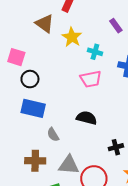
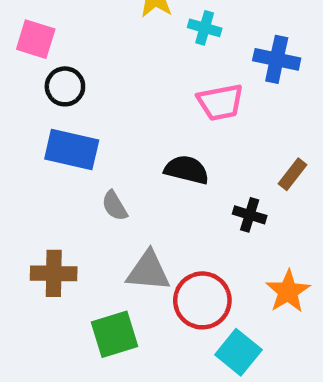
pink trapezoid: (91, 79) -> (220, 102), moved
black cross: (116, 147) -> (250, 215), moved, turned 32
brown cross: (35, 161) -> (54, 273), moved

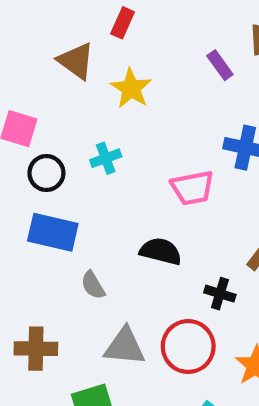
cyan cross: (205, 28) -> (106, 158), moved, turned -36
red circle: (202, 300) -> (188, 347), moved

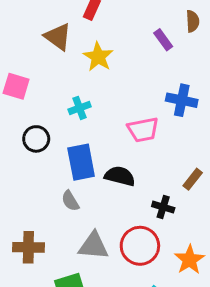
black circle: (46, 173) -> (36, 139), moved
blue rectangle: (53, 232) -> (81, 162), moved, turned 66

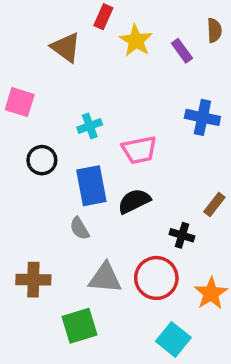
yellow star: (98, 57) -> (136, 41), moved
pink trapezoid: (143, 130) -> (139, 150), moved
black semicircle: (120, 176) -> (134, 201), turned -40

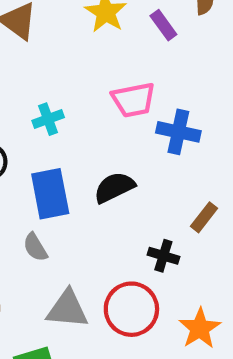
blue cross: (202, 117) -> (178, 132), moved
pink trapezoid: (139, 150) -> (134, 100), moved
black semicircle: (134, 201) -> (114, 187), moved

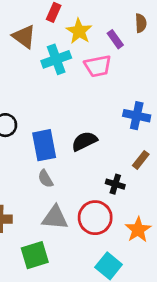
pink trapezoid: (134, 100) -> (98, 66), moved
cyan cross: (48, 119) -> (56, 59), moved, size x1.5
blue cross: (178, 132) -> (137, 116), moved
gray semicircle: (35, 247) -> (46, 179), moved

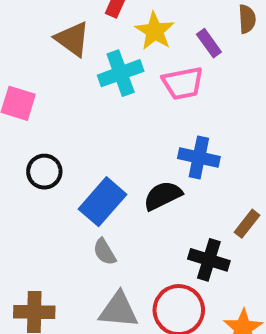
blue cross: (137, 116) -> (199, 157), moved
blue rectangle: (44, 145) -> (103, 202), turned 52
black cross: (115, 184) -> (209, 260), size x1.4

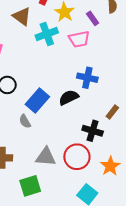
gray semicircle: (105, 252) -> (25, 121), moved

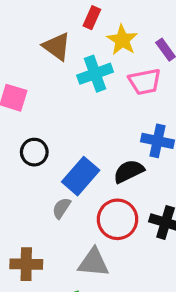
gray semicircle: (25, 121) -> (61, 208), turned 64
red circle: (77, 157) -> (117, 219), moved

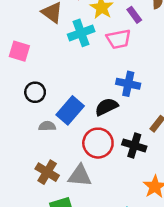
gray semicircle: (61, 208) -> (47, 126), moved, turned 56
brown cross: (26, 264) -> (47, 172), moved, turned 30

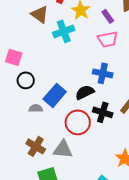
pink trapezoid: (119, 39) -> (108, 39), moved
pink square: (19, 51) -> (14, 57), moved
black cross: (134, 145) -> (103, 112), moved

